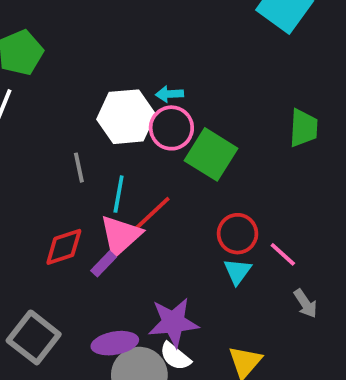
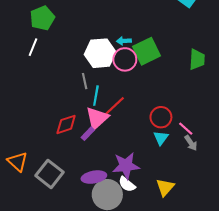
green square: (211, 154) -> (147, 51), moved, turned 32
gray line: (79, 168) -> (85, 81), moved
gray arrow: (305, 303) -> (191, 143), moved

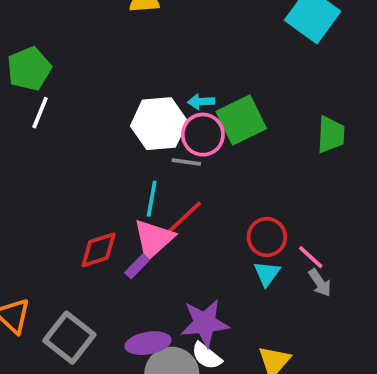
green pentagon: (42, 18) -> (29, 69), moved
gray line: (85, 81) -> (186, 162), moved, turned -70

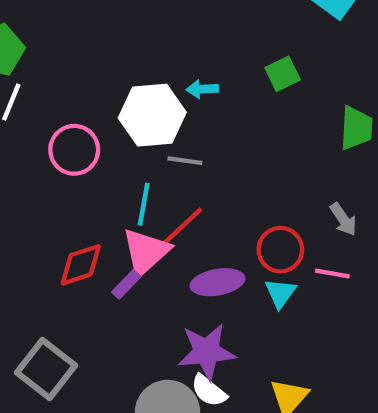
green square: (241, 120) -> (283, 74), moved, size x0.6
pink circle: (203, 135) -> (74, 150), moved
pink line: (311, 257) -> (332, 274), turned -32
gray arrow: (320, 283) -> (343, 219), moved
purple ellipse: (148, 343) -> (217, 282), moved

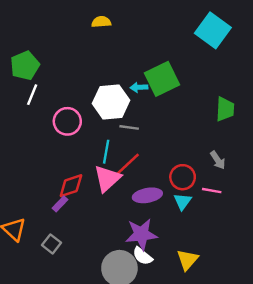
green square: (283, 74) -> (162, 79), moved, size x1.8
purple rectangle: (126, 284) -> (60, 204), moved
gray square: (46, 369) -> (52, 244), size x0.6

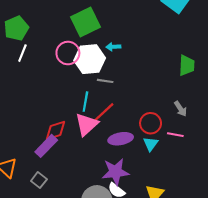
green square: (162, 79) -> (85, 22), moved
pink circle: (67, 121) -> (68, 53), moved
purple rectangle: (60, 204) -> (46, 146), size x1.6

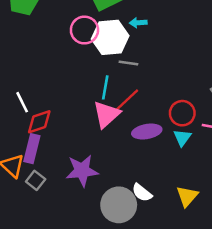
white line: (22, 53) -> (22, 102), moved, turned -48
red diamond: (56, 130) -> (39, 122), moved
purple rectangle: (46, 146) -> (32, 149), moved, turned -30
purple star: (115, 172) -> (82, 171), moved
gray square: (39, 180) -> (36, 180), moved

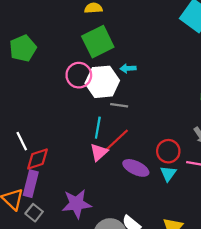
pink triangle: (106, 114) -> (99, 152), size x0.7
purple ellipse: (147, 132) -> (136, 168), turned 35

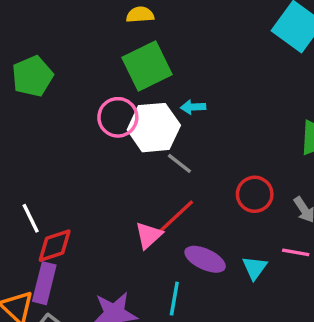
gray line: (119, 105) -> (179, 163), turned 30
cyan line: (98, 128) -> (174, 299), moved
red circle: (168, 151) -> (255, 194), moved

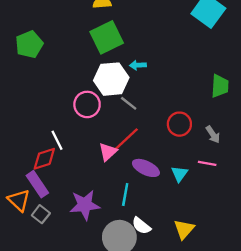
pink circle: (118, 117) -> (87, 104), moved
white line: (31, 218) -> (57, 140), moved
purple rectangle: (44, 283) -> (37, 184), turned -48

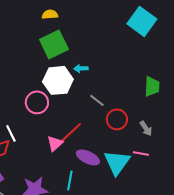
gray line: (129, 103) -> (97, 100), moved
cyan triangle: (179, 174) -> (117, 162), size x1.8

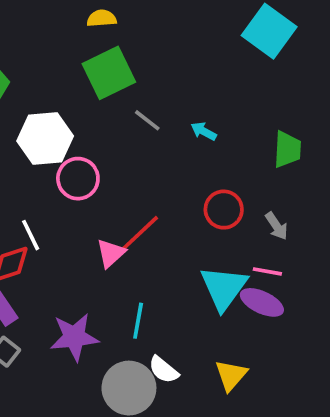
cyan arrow: (81, 68) -> (204, 131), moved, turned 32
white hexagon: (58, 80) -> (45, 139), moved
gray line: (97, 100) -> (147, 120), moved
purple ellipse: (88, 157) -> (262, 302), moved

